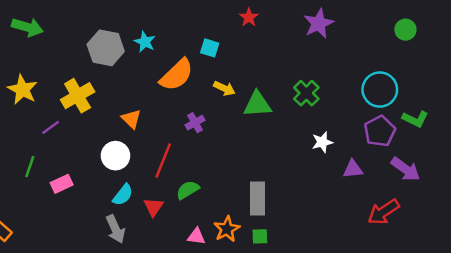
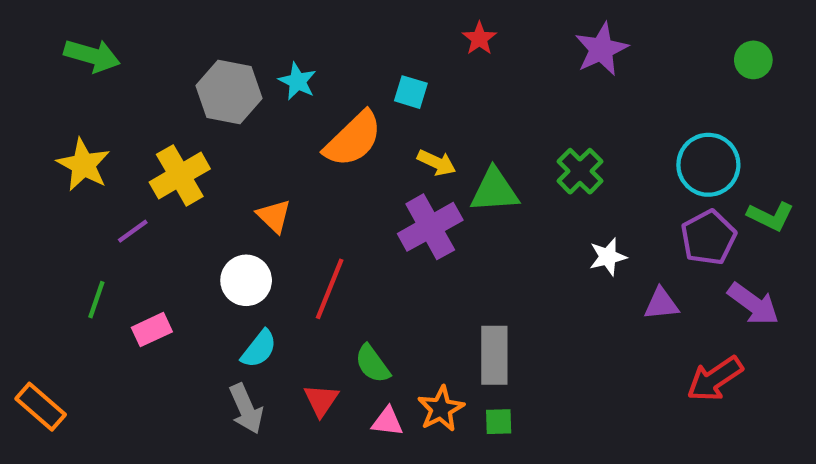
purple cross: (195, 123) -> (430, 227), moved, size x1.8
green semicircle: (188, 190) -> (372, 364), moved, turned -95
red triangle: (153, 207) -> (321, 400), moved

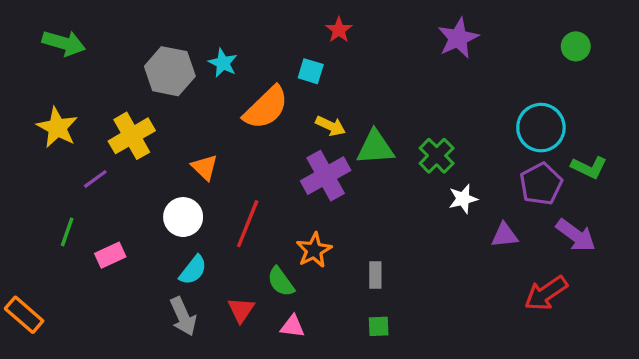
red star: (479, 39) -> (339, 30), moved
green cross: (580, 171) -> (437, 156), moved
gray rectangle: (494, 355) -> (375, 275), size x0.6
orange star: (441, 409) -> (314, 250), moved

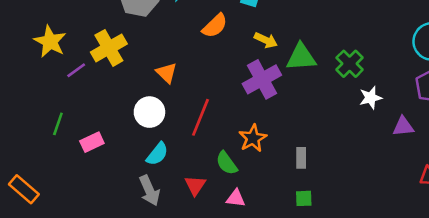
orange semicircle: (266, 108) -> (215, 26), size x0.7
purple line: (95, 179) -> (76, 70), moved

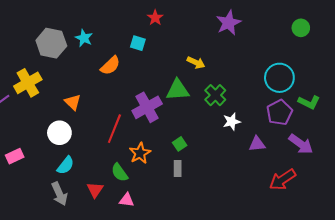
yellow arrow: (266, 40) -> (196, 62), moved
red line: (200, 117) -> (114, 129), moved
green square: (304, 198) -> (180, 144), moved, turned -32

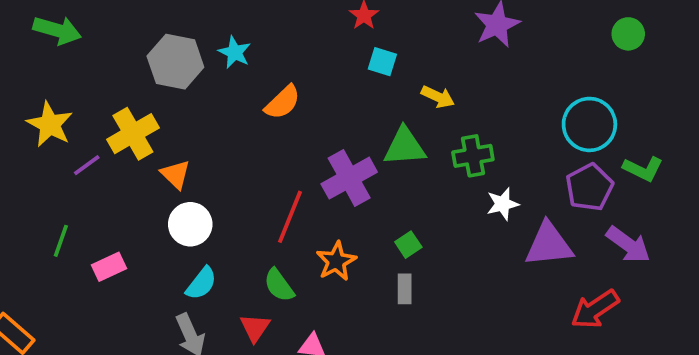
cyan square: (138, 43) -> (382, 62), moved
green cross: (215, 95) -> (473, 156), turned 35
orange triangle: (73, 102) -> (175, 174), moved
purple triangle: (257, 144) -> (549, 245), size x1.6
green semicircle: (120, 172) -> (279, 285), moved

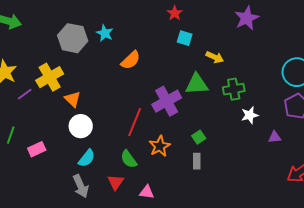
purple triangle: (549, 245) -> (275, 137), size x0.5

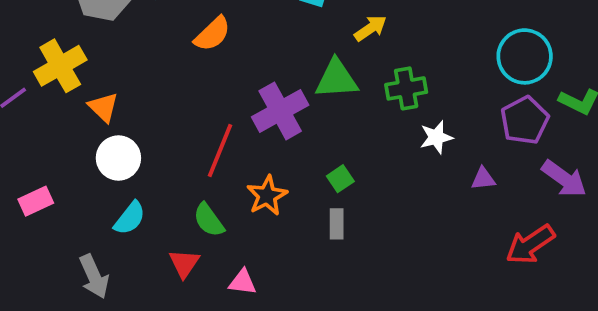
yellow arrow: (215, 57) -> (370, 28), turned -60
gray arrow: (81, 186) -> (94, 276), moved

